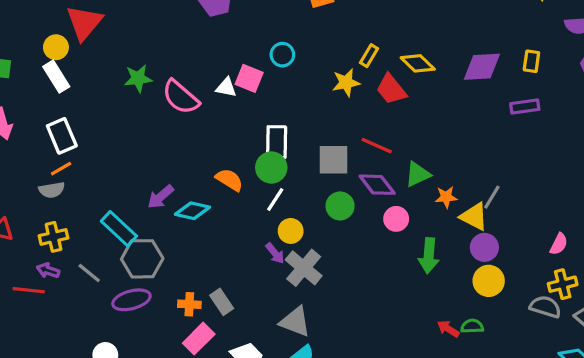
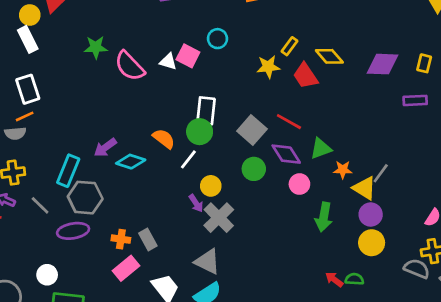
gray square: (334, 160) -> (252, 130), turned 36
white line: (275, 199) -> (188, 159), moved
cyan rectangle: (119, 229) -> (68, 171), turned 64

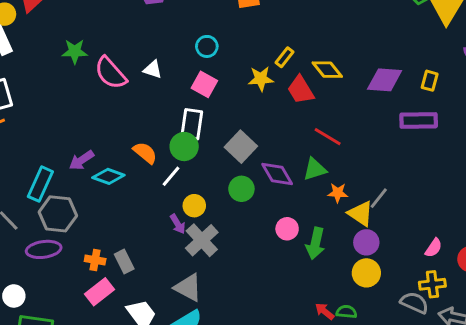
pink square: (188, 56) -> (204, 84), moved
purple rectangle: (415, 100) -> (419, 120), size x1.4
red line: (289, 122) -> (328, 137), moved
pink circle: (299, 184) -> (287, 229), moved

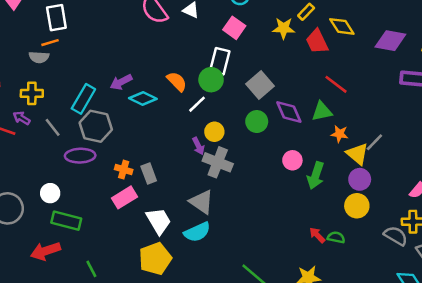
gray cross: (202, 240) -> (218, 162), turned -32

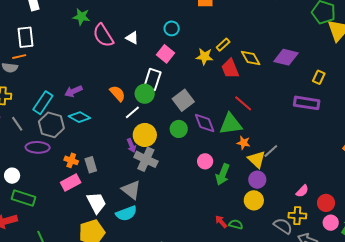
purple diamond: (390, 41) -> (286, 57), moved
cyan diamond: (143, 99) -> (79, 117), moved
green triangle: (322, 111) -> (231, 124), size x1.4
yellow circle: (214, 132) -> (145, 135), size x1.5

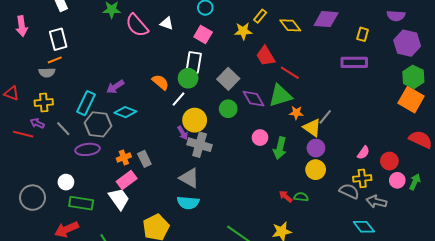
red trapezoid: (230, 69) -> (266, 56), moved
orange cross: (71, 160) -> (124, 157), turned -32
white trapezoid: (96, 203) -> (119, 199), moved
cyan semicircle: (126, 213) -> (188, 203), turned 35

